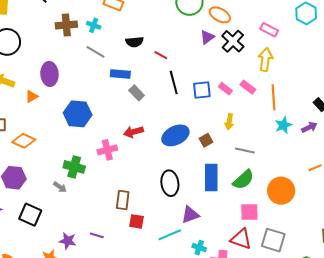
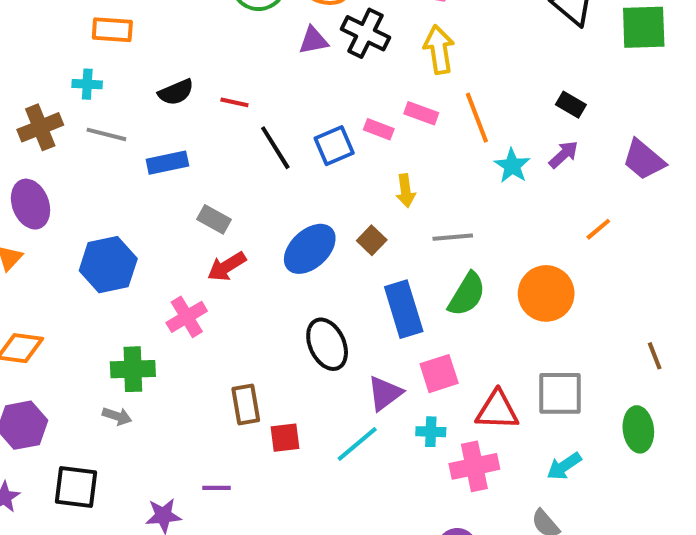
brown cross: (66, 25) -> (40, 127), moved
purple triangle: (207, 37) -> (313, 41), turned 42
gray rectangle: (137, 93) -> (214, 219), moved
pink square: (249, 212) -> (439, 374), moved
cyan cross: (199, 248) -> (431, 432), moved

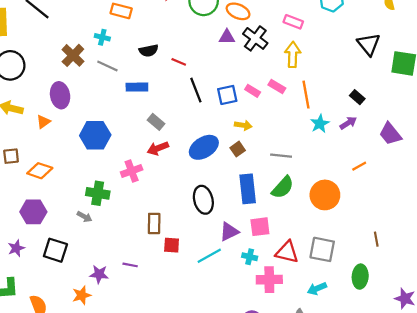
brown cross: (40, 127) -> (73, 55), turned -35
yellow arrow: (406, 191) -> (243, 125), moved, turned -84

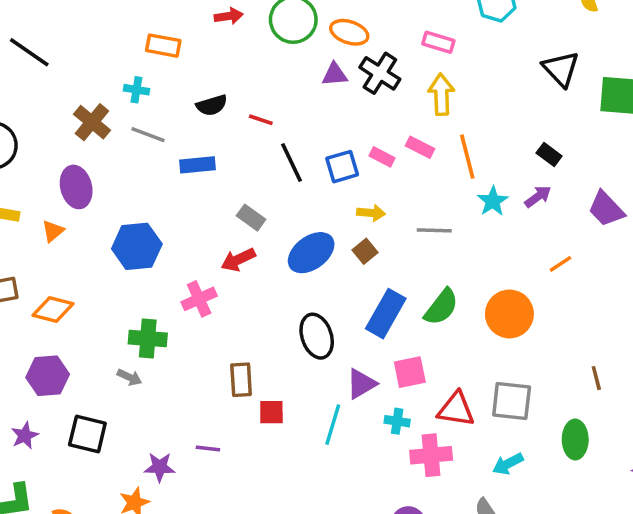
gray rectangle: (156, 122) -> (251, 218), moved
gray line: (281, 156) -> (434, 230), moved
blue rectangle: (248, 189) -> (386, 314), turned 40
cyan line: (209, 256) -> (333, 425), turned -40

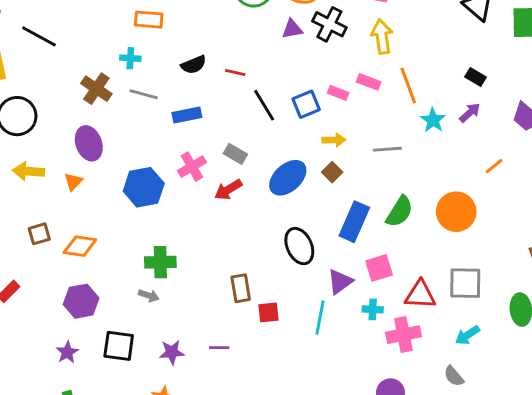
pink cross: (199, 299) -> (192, 167), moved
purple star: (160, 467) -> (172, 352), moved

